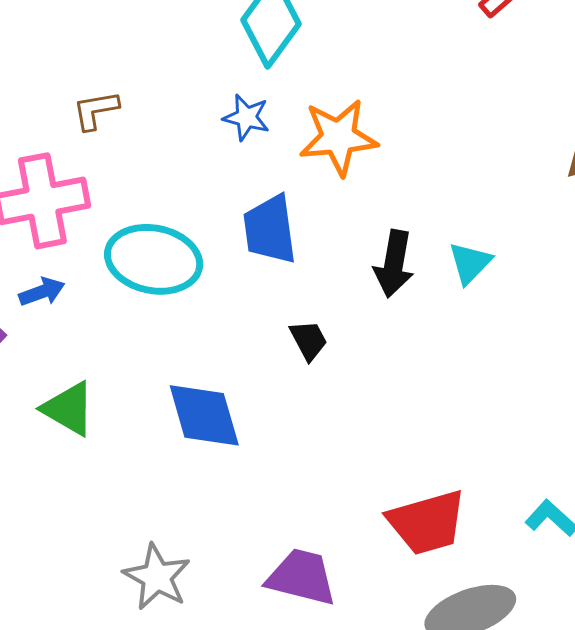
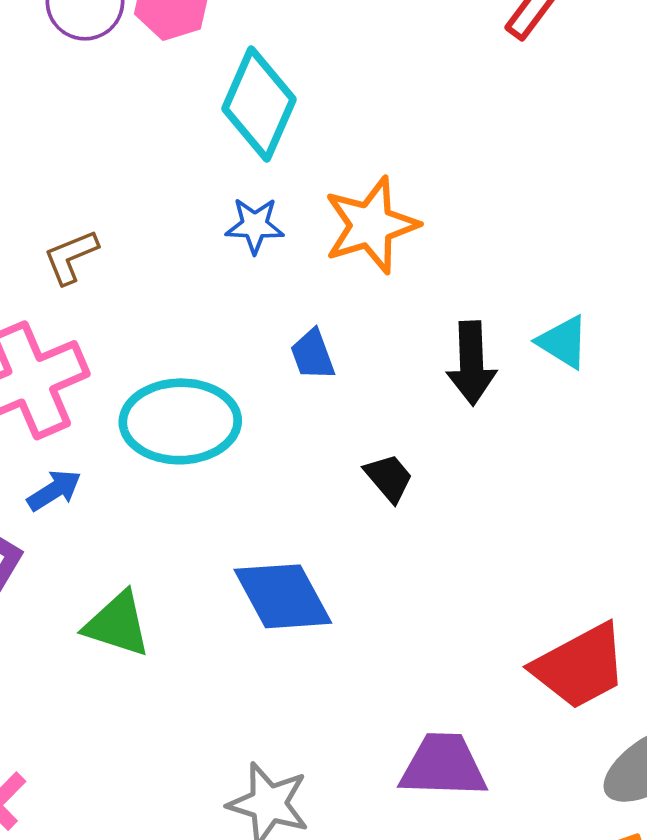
blue trapezoid: (270, 230) -> (313, 355), size x0.6
cyan triangle: (470, 263) -> (563, 342), turned -30

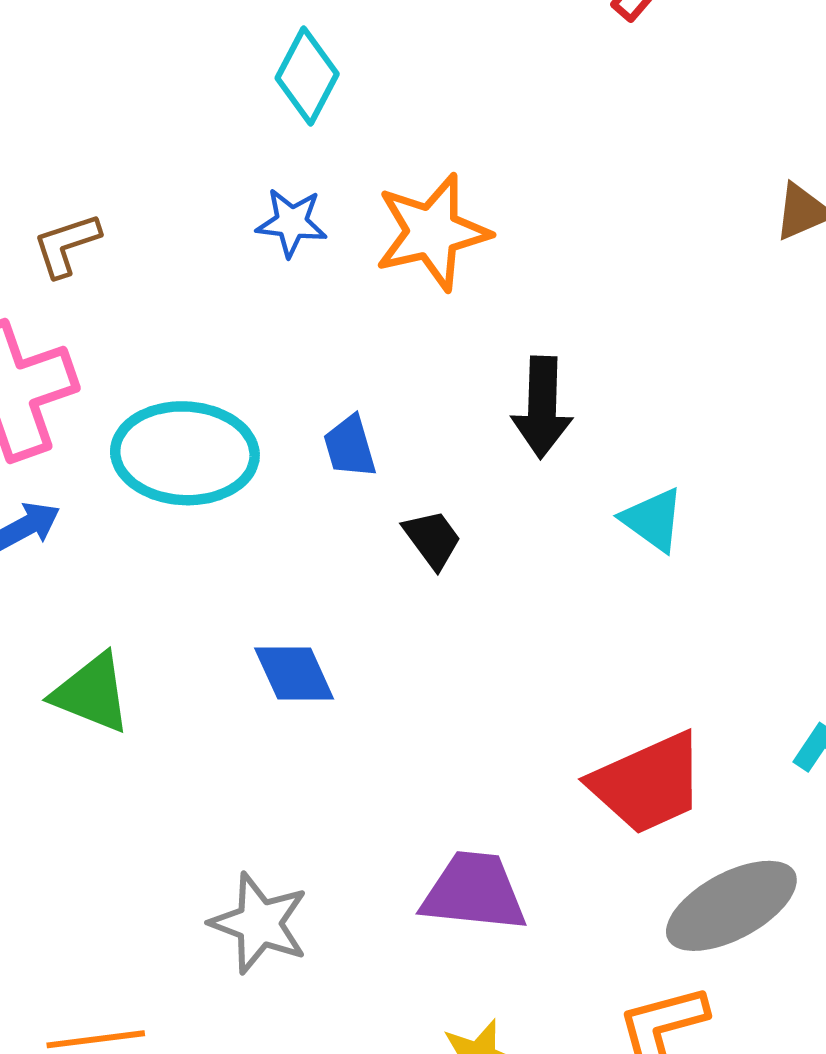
cyan diamond: (259, 104) -> (307, 76), size x0.7
cyan triangle: (563, 342) -> (653, 520), moved
blue trapezoid: (313, 355) -> (350, 447), moved
blue diamond: (283, 596) -> (294, 674), size x0.7

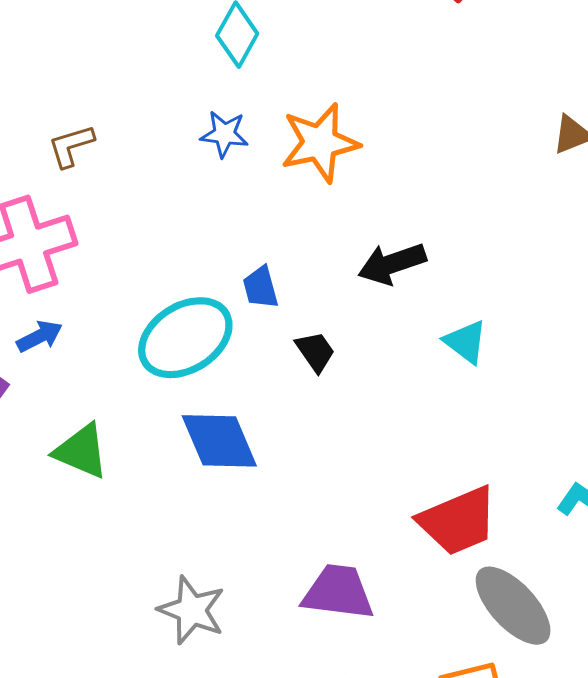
black arrow: (542, 407) -> (392, 264), turned 68
cyan ellipse: (185, 453) -> (185, 338), moved, turned -36
blue diamond: (294, 674) -> (219, 441), size x1.4
gray ellipse: (731, 906) -> (513, 606), turned 74

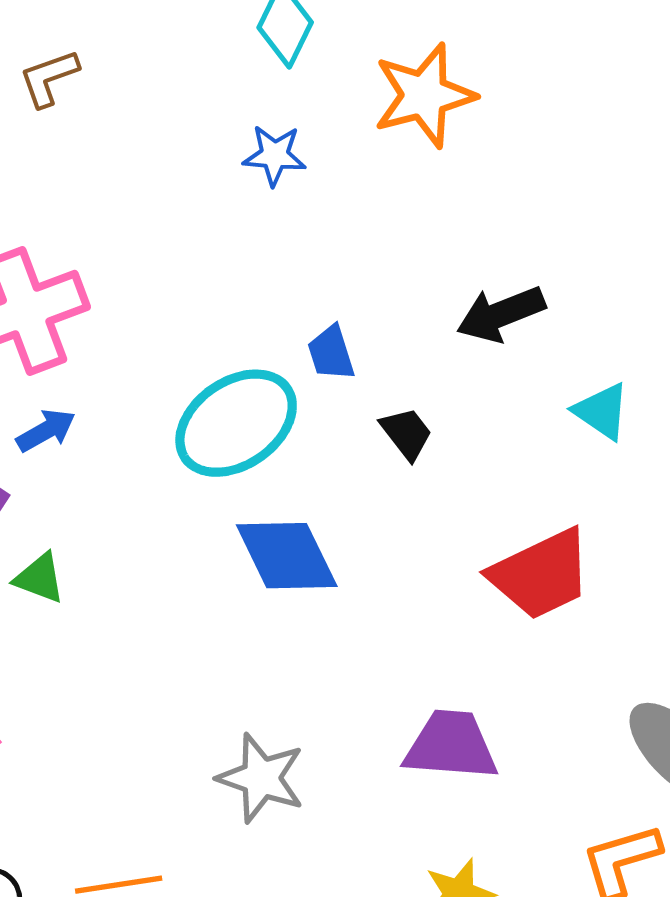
orange star: (320, 143) -> (424, 95), moved
brown L-shape: (71, 146) -> (49, 78), moved
green triangle: (81, 451) -> (40, 578), moved, size x0.7
red trapezoid: (458, 521) -> (541, 574), moved

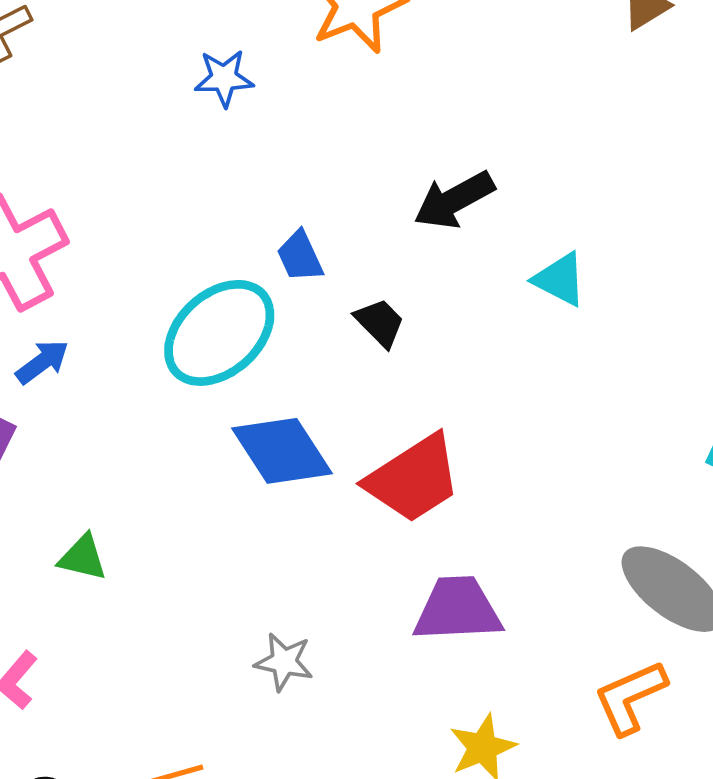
red trapezoid: (541, 574) -> (413, 479), moved
green triangle: (40, 578) -> (83, 558), moved
gray star: (261, 778) -> (284, 662), size x0.7

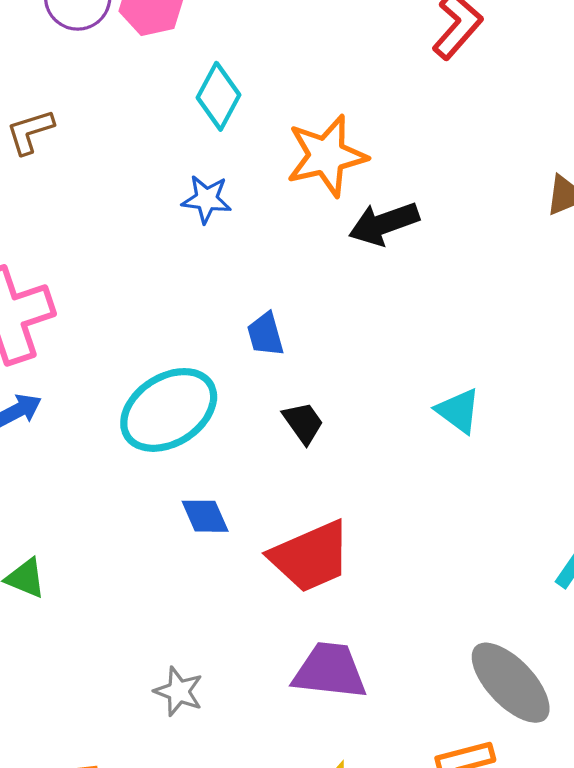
black arrow: (454, 200) -> (384, 224), moved
blue trapezoid: (300, 256) -> (265, 334), moved
blue diamond: (282, 451) -> (205, 516), size x0.6

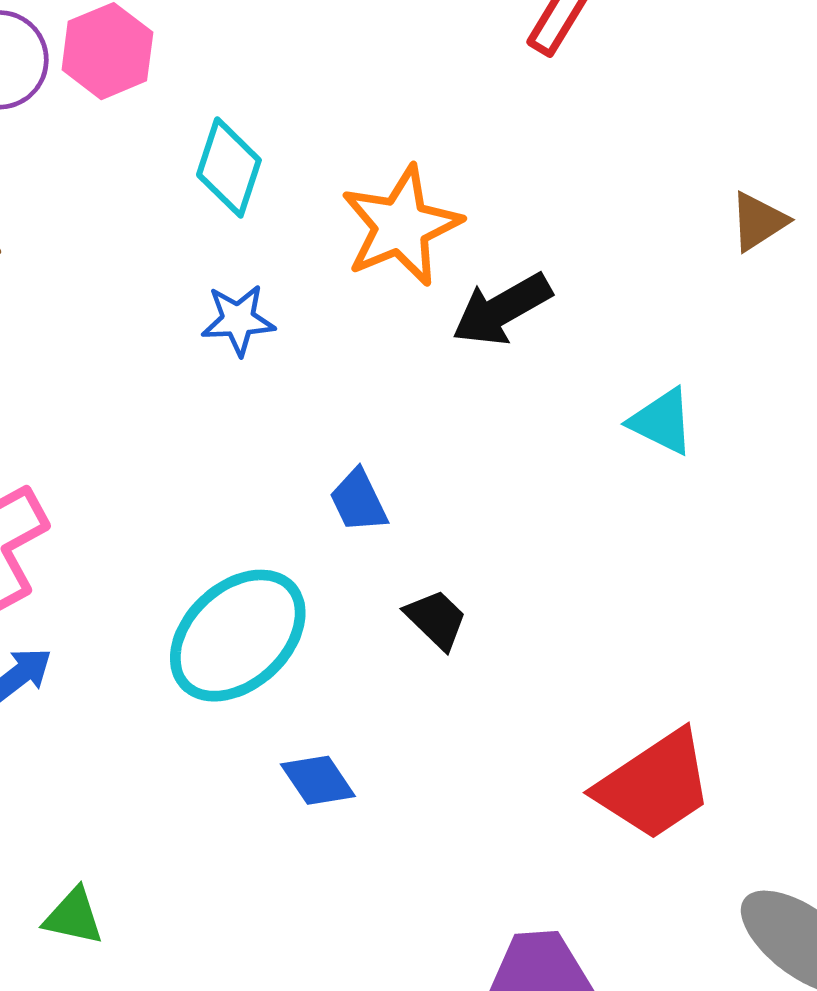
cyan triangle: (458, 411) -> (662, 421), moved
red trapezoid: (310, 557) -> (655, 785), moved

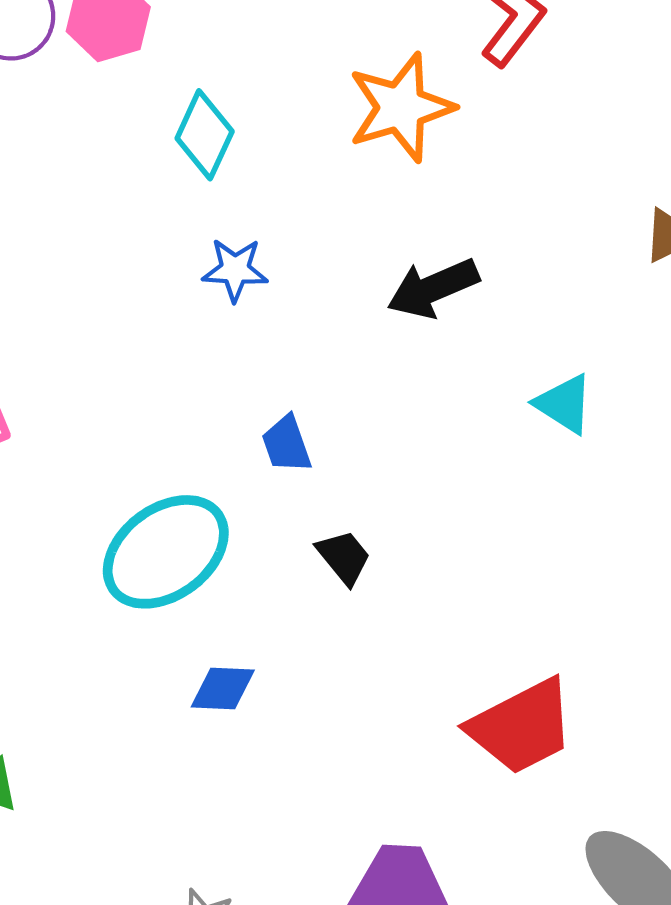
orange star: (401, 226) -> (401, 107), moved
blue star: (238, 320) -> (235, 270), moved
blue diamond: (318, 780) -> (223, 689), turned -60

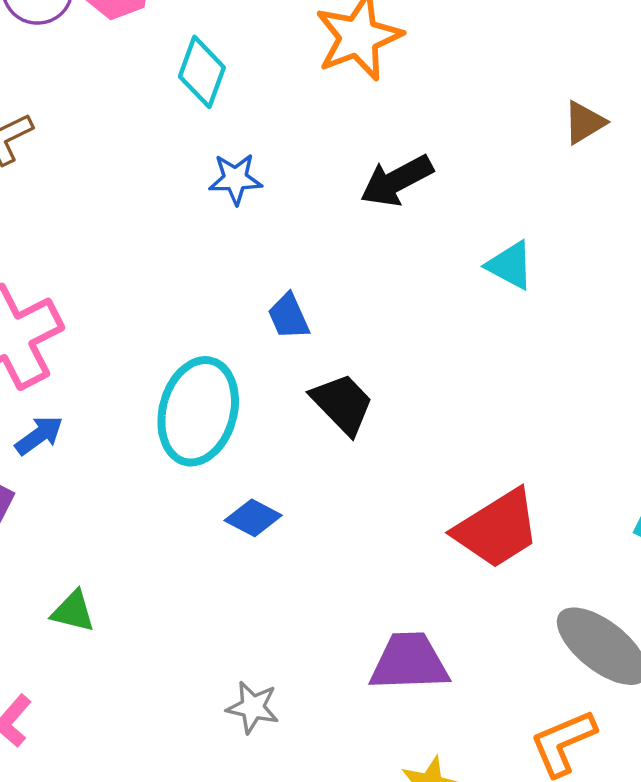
cyan ellipse: (166, 552) -> (198, 411), turned -34
black trapezoid: (344, 557) -> (342, 404), size x1.4
blue diamond: (223, 689) -> (253, 518), turned 30

